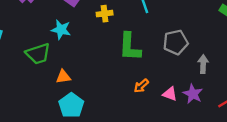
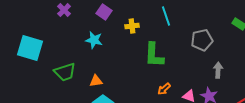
gray pentagon: (176, 42) -> (202, 40), moved
green trapezoid: (38, 54) -> (65, 72), moved

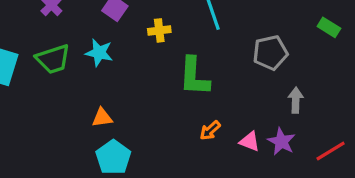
green trapezoid: (65, 72) -> (53, 59), moved

